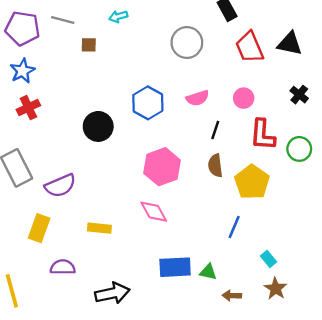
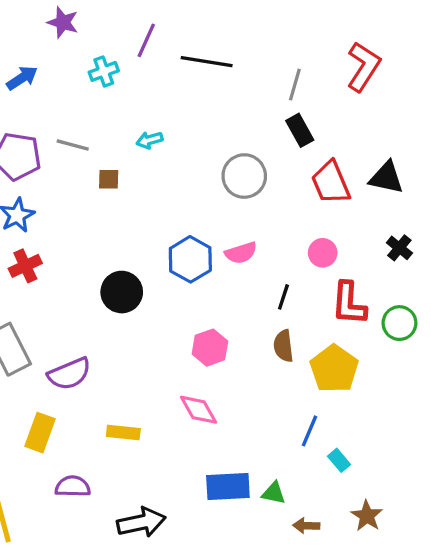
pink semicircle: (198, 98) -> (241, 253), moved
pink hexagon: (162, 167) -> (210, 348), size x0.7
cyan rectangle: (268, 259) -> (339, 460), moved

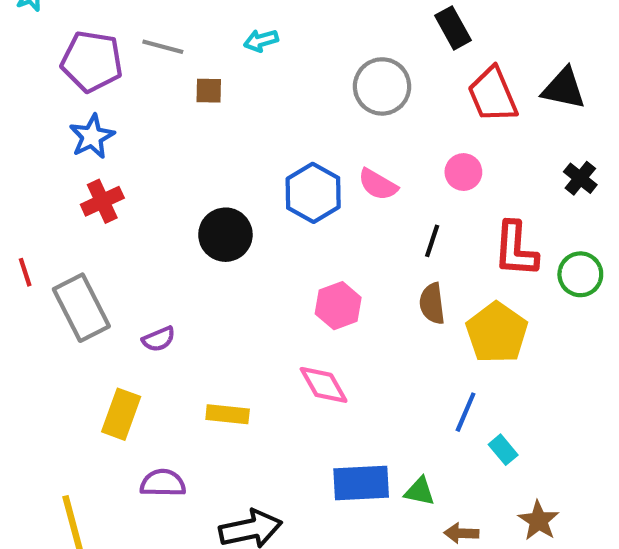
pink semicircle: (241, 253) -> (378, 185), turned 48
pink circle: (323, 253) -> (463, 172), moved
purple semicircle: (69, 374) -> (159, 339), size x0.6

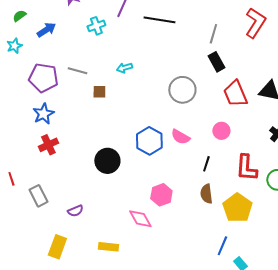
gray rectangle: (81, 308) -> (38, 196), size x0.7
pink diamond: (324, 385) -> (140, 219), moved

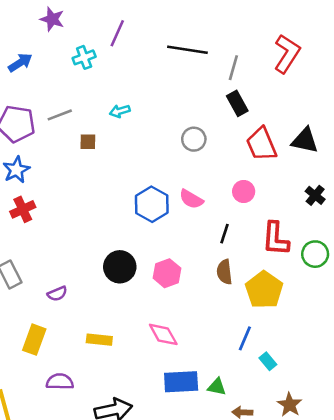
black line: (159, 20) -> (187, 50), moved
gray line: (77, 71) -> (60, 115), turned -36
gray circle: (182, 90) -> (194, 139), size x0.7
black circle: (107, 161) -> (120, 267), moved
pink diamond: (140, 219) -> (163, 334), moved

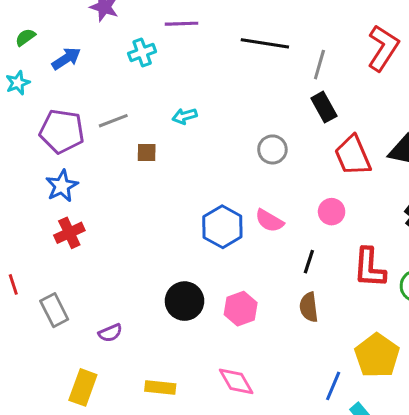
purple line: (117, 33) -> (181, 24), turned 64
yellow pentagon: (264, 290) -> (377, 356), moved

